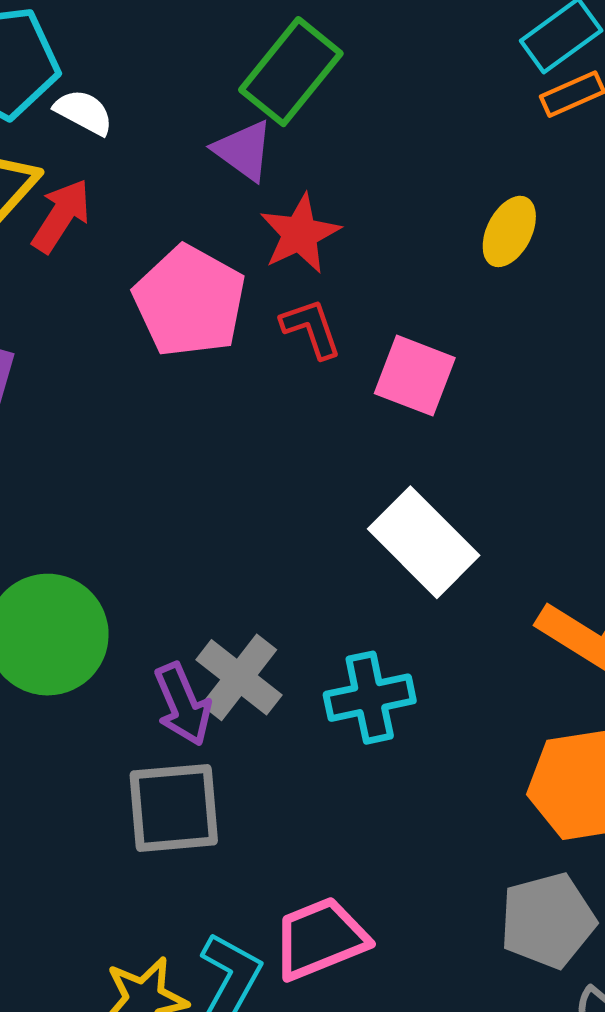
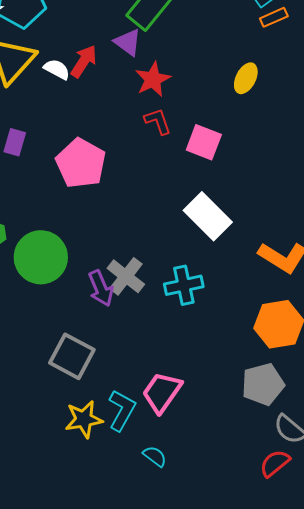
white semicircle: (84, 112) -> (57, 69), moved
red arrow: (61, 216) -> (84, 61), moved
pink pentagon: (190, 301) -> (81, 163), moved
gray square: (174, 808) -> (72, 356), moved, turned 33
pink trapezoid: (320, 939) -> (162, 392), turned -33

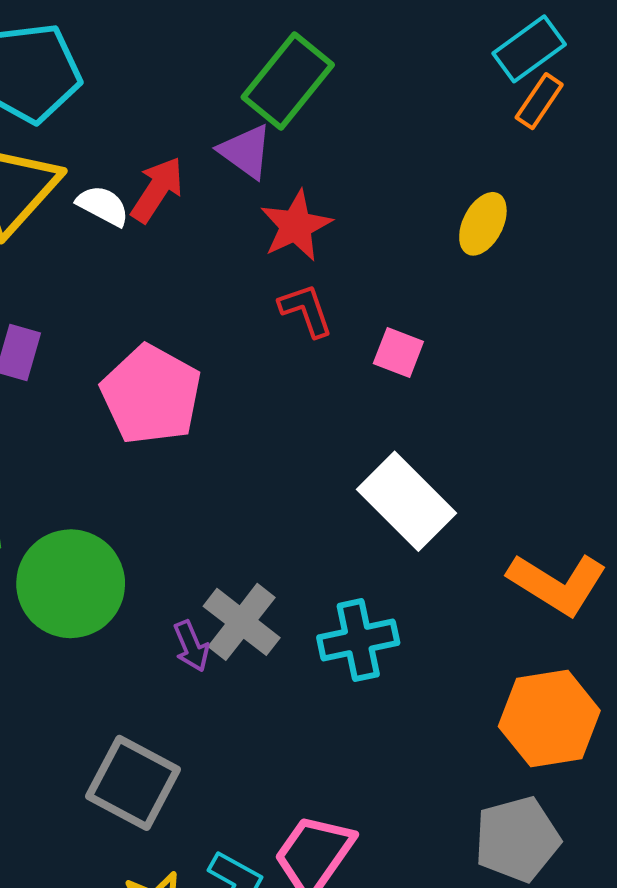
orange rectangle: (274, 17) -> (539, 101), turned -32
pink square: (204, 142) -> (398, 352), size x0.7
purple arrow: (101, 288) -> (191, 646), size x0.7

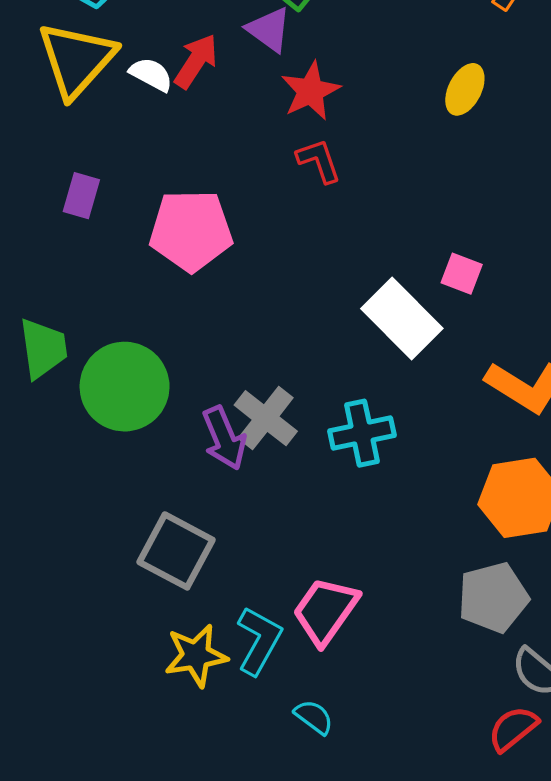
pink square: (398, 352) -> (462, 274), moved
pink pentagon: (151, 395) -> (191, 230), turned -30
purple arrow: (191, 646) -> (224, 438), size x1.5

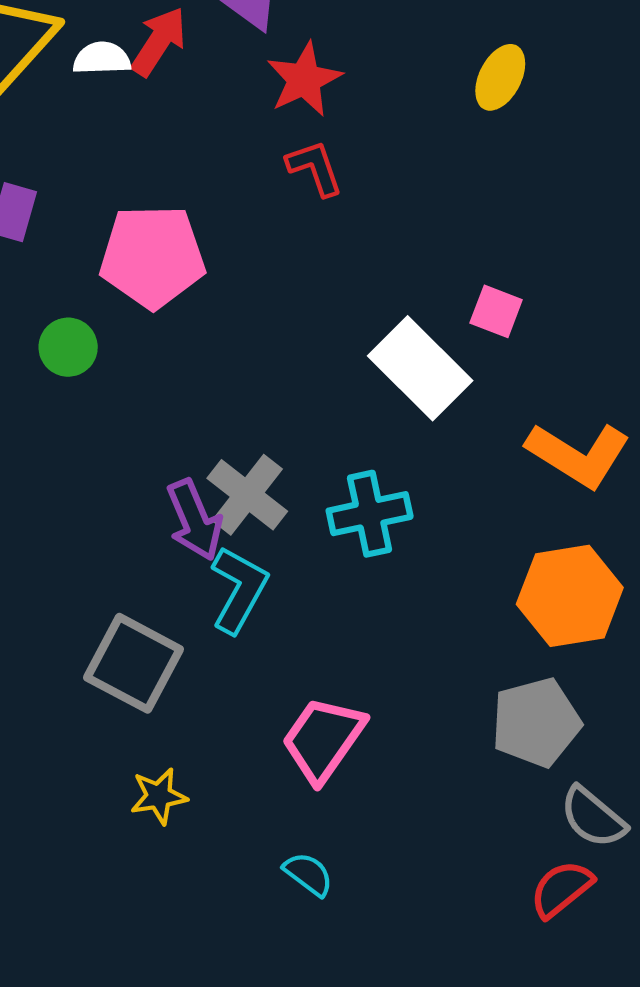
white semicircle: (151, 74) -> (102, 58), turned -30
green circle: (125, 387) -> (68, 347), moved, size x0.5
cyan L-shape: (259, 641) -> (239, 590), moved
yellow star: (196, 656) -> (159, 796), size x0.7

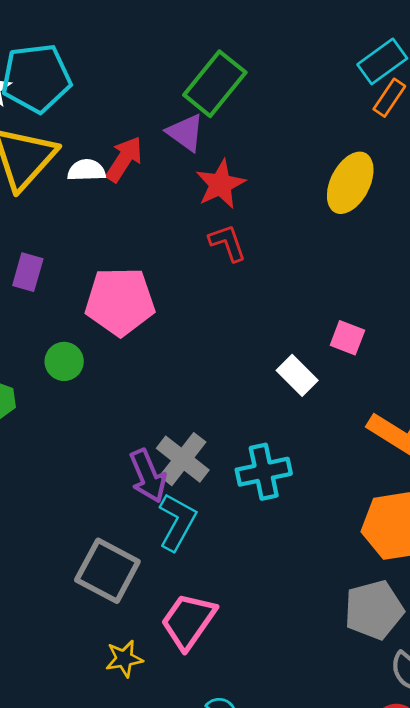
yellow ellipse: (500, 77) -> (350, 183), size x1.4
white rectangle: (420, 368) -> (297, 375), size x0.6
pink trapezoid: (323, 739) -> (188, 621), moved

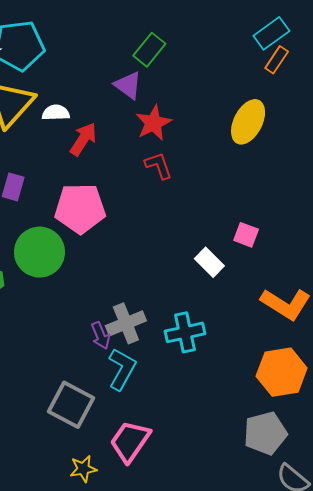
green rectangle: (215, 84) -> (149, 50), size x0.7
red arrow: (124, 159) -> (83, 139), moved
green circle: (64, 361) -> (40, 252), size x1.8
gray cross: (183, 459) -> (126, 323), turned 30
purple arrow: (148, 476) -> (101, 335), size x0.7

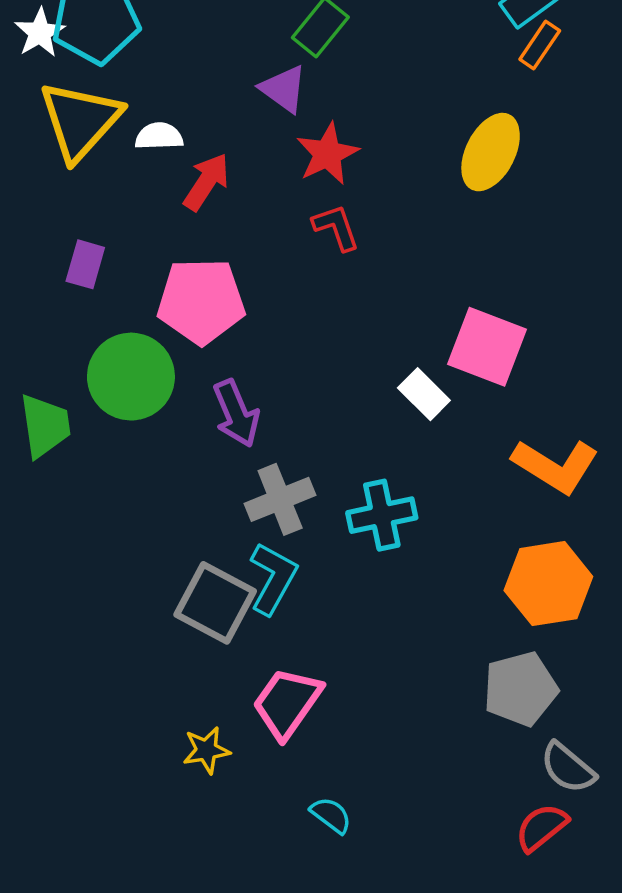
pink square: (246, 235) -> (487, 347), size x1.8
purple arrow: (101, 335) -> (236, 413), moved, size x1.4
gray square: (71, 405) -> (215, 603), moved

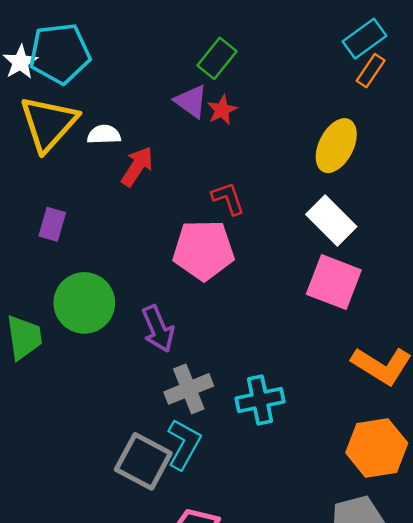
red star: (327, 154) -> (222, 110), moved, size x0.7
pink pentagon: (201, 301) -> (204, 250), moved
white rectangle: (424, 394) -> (331, 221), moved, size x1.4

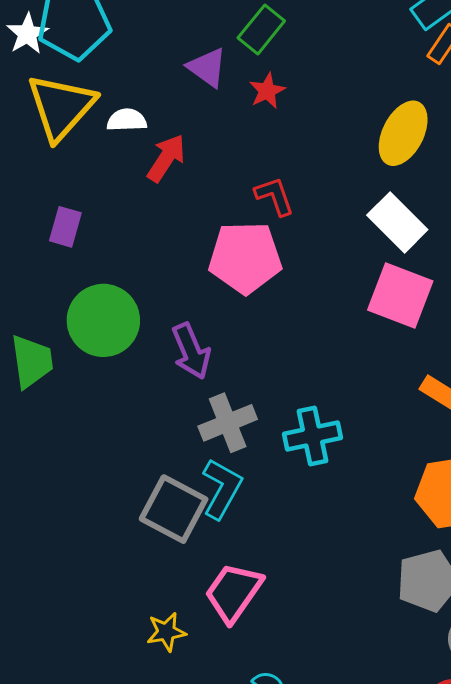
purple triangle: (191, 101) -> (207, 67), moved

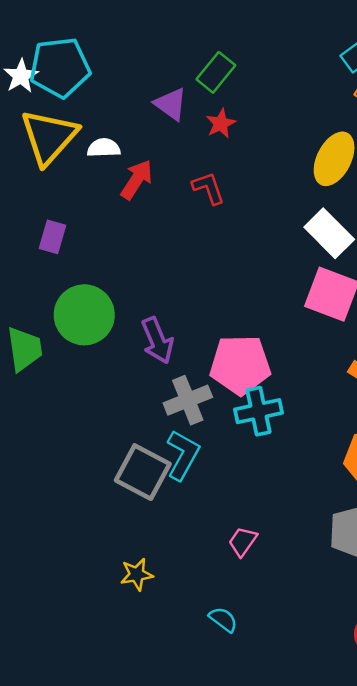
red L-shape: (274, 196) -> (209, 188), moved
pink pentagon: (245, 258) -> (240, 365), moved
pink trapezoid: (234, 592) -> (243, 542), moved, size x0.6

